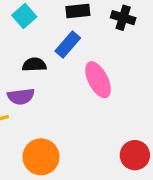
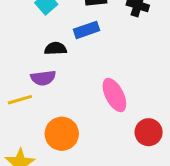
blue rectangle: (68, 45) -> (87, 30), turned 30
pink ellipse: (98, 80) -> (114, 95), moved

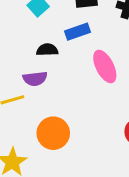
pink ellipse: (114, 95) -> (105, 66), moved

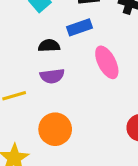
purple semicircle: (35, 79) -> (52, 76), moved

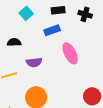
black semicircle: (49, 46) -> (14, 42), moved

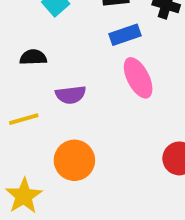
blue rectangle: (52, 30) -> (125, 35), moved

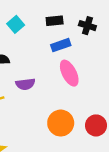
orange circle: (74, 160) -> (61, 123), moved

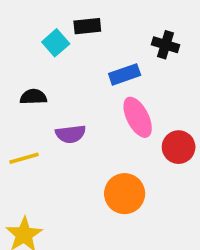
black rectangle: (55, 21) -> (87, 26), moved
red circle: (96, 125) -> (179, 147), moved

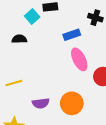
black semicircle: (33, 97) -> (19, 39), moved
purple semicircle: (71, 134) -> (41, 103), moved

